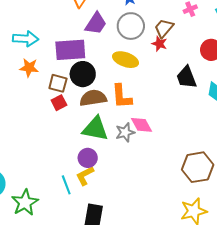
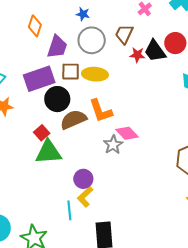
red star: (159, 44) -> (137, 55), moved
black trapezoid: (186, 77) -> (155, 51), moved
brown square: (58, 83) -> (71, 72), moved
green triangle: (95, 129) -> (48, 152), moved
cyan line: (66, 185) -> (69, 210), turned 30

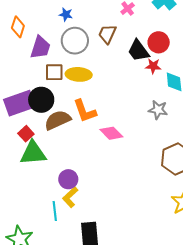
red star: (137, 55) -> (153, 66), moved
purple rectangle: (39, 79) -> (19, 103), moved
gray star: (113, 145) -> (158, 110), moved, turned -30

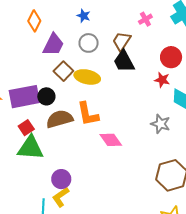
gray circle: (75, 41) -> (89, 43), size x0.7
black trapezoid: (138, 51) -> (124, 61), moved
brown square: (54, 72) -> (63, 71), turned 36
black circle: (41, 100) -> (46, 96), size x0.7

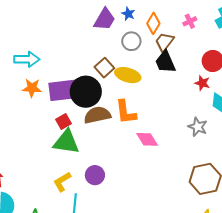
orange diamond: (34, 21) -> (153, 23), moved
purple trapezoid: (53, 45) -> (105, 19), moved
black circle: (46, 96) -> (86, 92), size x1.8
yellow L-shape: (61, 197) -> (62, 182), moved

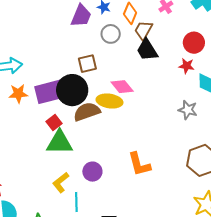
brown square: (104, 68) -> (87, 64), turned 36
yellow ellipse: (128, 75) -> (109, 101), moved
orange L-shape: (126, 112) -> (139, 164), moved
pink diamond: (147, 139) -> (122, 87), moved

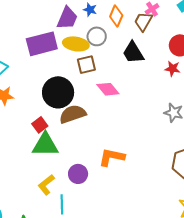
brown trapezoid: (144, 30) -> (143, 21), moved
brown square: (87, 64) -> (86, 65), moved
purple rectangle: (50, 92) -> (42, 44), moved
yellow ellipse: (109, 101) -> (76, 44), moved
orange L-shape: (139, 164) -> (112, 157), moved, turned 116

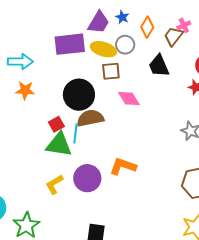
purple circle: (78, 174) -> (87, 178), size x1.4
cyan line: (62, 204) -> (75, 133), moved

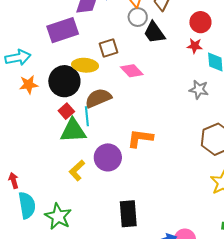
gray circle: (125, 45) -> (138, 17), moved
yellow ellipse: (103, 49) -> (85, 65), moved
black circle: (79, 95) -> (64, 81), moved

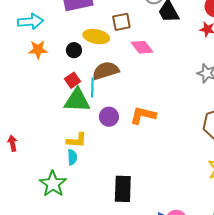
black circle: (64, 81) -> (74, 50), size x0.5
purple circle: (108, 157) -> (109, 117), moved, size x0.7
yellow L-shape: (77, 170) -> (77, 140), turned -140
cyan semicircle: (27, 205) -> (72, 157), moved, size x0.6

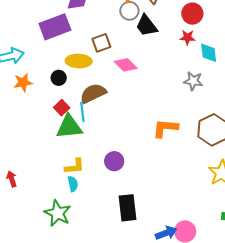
orange L-shape: (143, 115) -> (165, 128), moved
purple circle: (109, 117) -> (114, 161), moved

